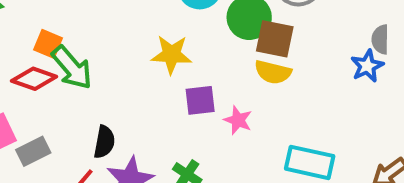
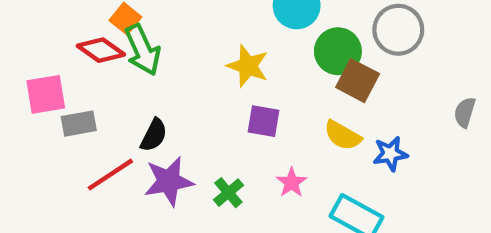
blue star: (367, 66) -> (390, 154), moved
yellow semicircle: (273, 72) -> (343, 135), moved
pink star: (238, 120) -> (291, 182), moved

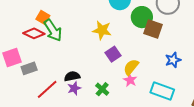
purple square: (264, 121) -> (113, 54), turned -35
black semicircle: (154, 135) -> (72, 76), moved, turned -119
yellow semicircle: (343, 135) -> (131, 67), moved, turned 108
purple star: (169, 181) -> (74, 88), size x0.6

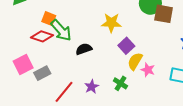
yellow semicircle: (131, 67) -> (135, 61), moved
black semicircle: (72, 76) -> (84, 49), moved

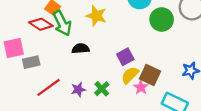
brown square: (164, 14) -> (150, 75), moved
yellow star: (111, 23) -> (96, 16), moved
green cross: (120, 83) -> (102, 89), moved

